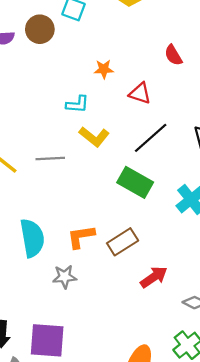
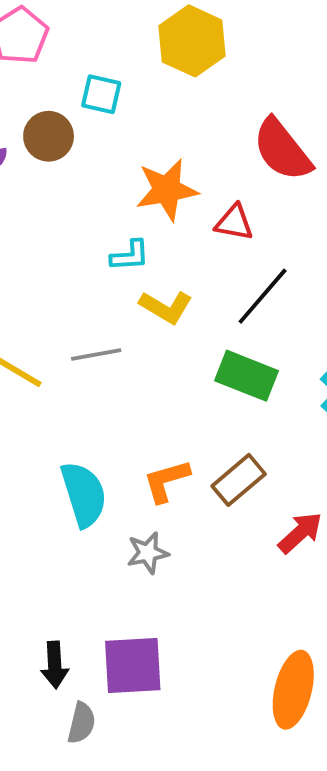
red semicircle: (173, 55) -> (282, 150), size x1.8
orange star: (104, 69) -> (167, 190), size x1.8

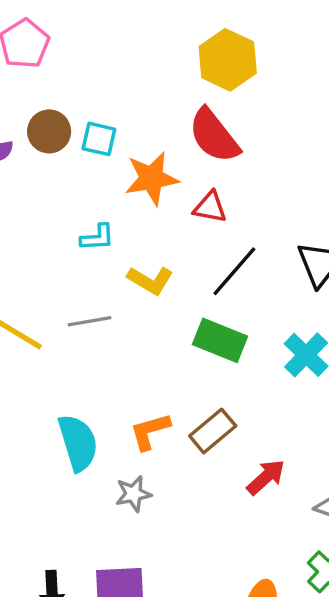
yellow hexagon: (192, 41) -> (228, 60), moved
cyan square: (101, 94) -> (99, 139), moved
red semicircle: (282, 150) -> (214, 136), moved
cyan L-shape: (130, 256) -> (97, 237), moved

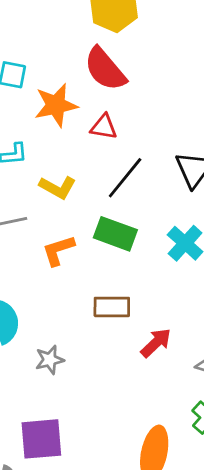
orange L-shape: (150, 431) -> (58, 250), moved
brown rectangle: (213, 431) -> (112, 307), turned 42

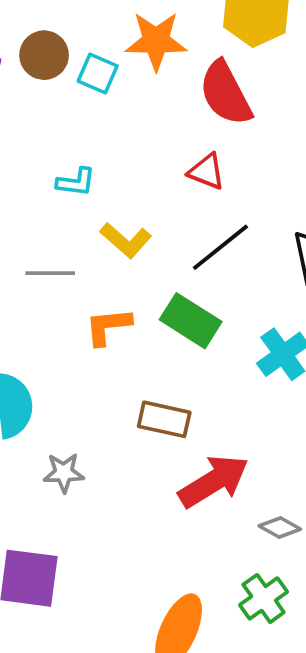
orange star: (56, 105) -> (156, 41), moved
red arrow: (156, 343) -> (214, 481), size x1.5

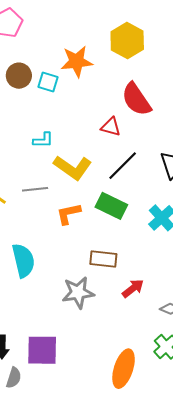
red semicircle: (225, 93) -> (136, 99), moved
yellow L-shape: (126, 240) -> (73, 168), size x1.4
gray star: (64, 473) -> (78, 292), moved, size x1.5
red arrow: (214, 481) -> (133, 288), size x0.6

